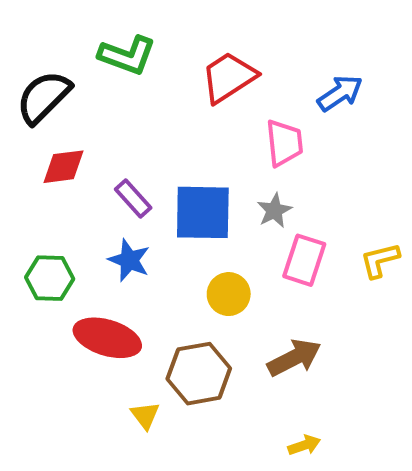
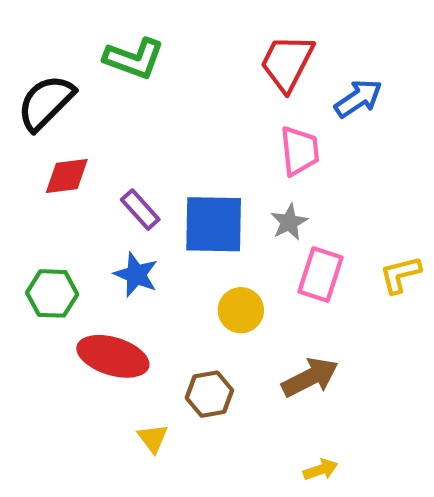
red trapezoid: (229, 77) -> (287, 63), moved, turned -30
brown hexagon: (199, 374) -> (209, 394), size x0.7

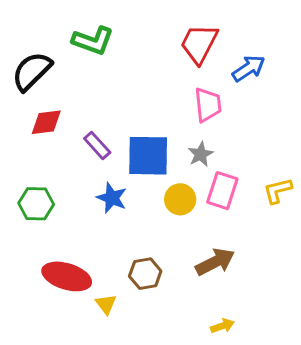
blue star: (136, 275) -> (112, 198), moved
yellow circle: (241, 310) -> (180, 199), moved
red ellipse: (113, 356) -> (67, 276), moved

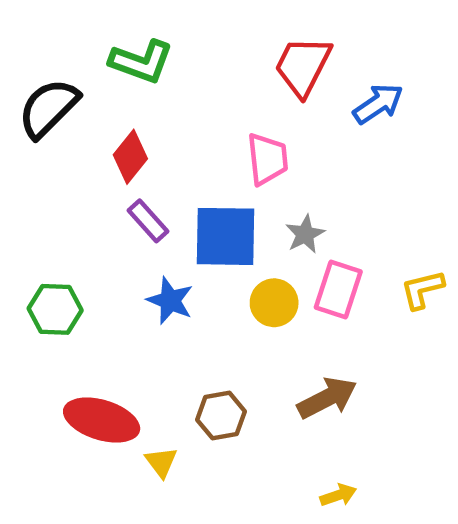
pink trapezoid: (208, 105) -> (267, 159), moved
red diamond: (46, 122) -> (130, 157), moved, turned -44

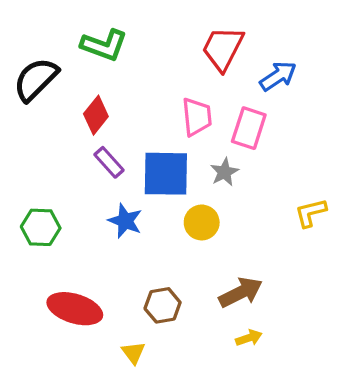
pink rectangle: (338, 289) -> (249, 128), moved
yellow triangle: (161, 462) -> (133, 353), moved
yellow arrow: (338, 495) -> (249, 338), moved

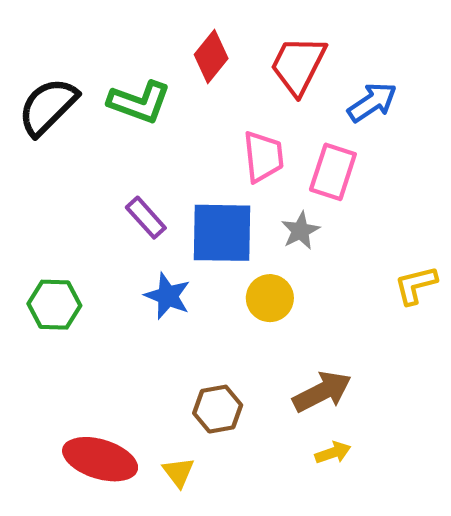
green L-shape: (104, 45) -> (139, 102), moved
red diamond: (96, 115) -> (211, 57), moved
red ellipse: (75, 309) -> (100, 459), moved

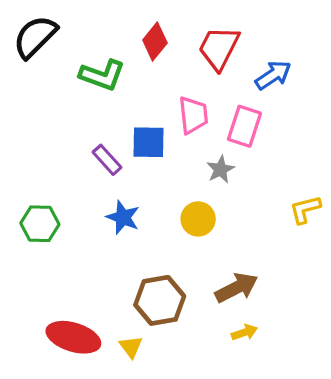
black semicircle: (48, 107) -> (35, 37), moved
blue square: (222, 233) -> (149, 142), moved, size x0.7
brown hexagon: (218, 409) -> (160, 300), size x1.4

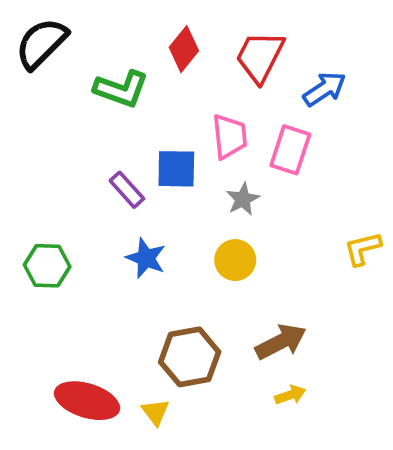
gray star: (220, 169) -> (243, 199), moved

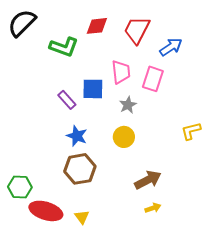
red diamond: (184, 49) -> (97, 26), turned 45
green hexagon: (47, 266) -> (20, 187), moved
brown hexagon: (190, 357) -> (80, 169), moved

